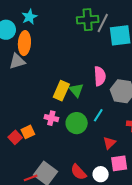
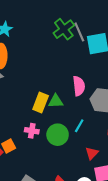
green cross: (88, 20) -> (64, 29), turned -30
gray line: (103, 23) -> (79, 32), turned -48
green triangle: (76, 90) -> (56, 101), turned -49

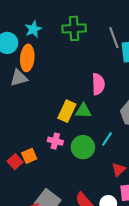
green cross: (64, 29) -> (74, 28), moved, turned 30
pink semicircle: (79, 86) -> (98, 84), moved

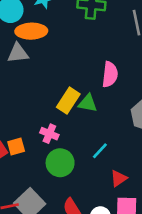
orange ellipse: (27, 58) -> (31, 31), turned 75
cyan line: (107, 139) -> (100, 151), moved
green circle: (83, 147) -> (60, 163), moved

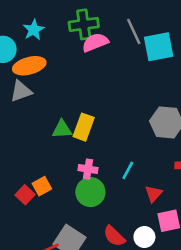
pink semicircle: (110, 74) -> (95, 42), moved, turned -105
green triangle: (88, 103) -> (62, 129), moved
pink cross: (49, 134) -> (88, 169), moved

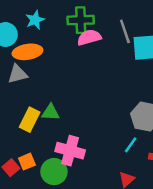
yellow rectangle: (84, 127) -> (30, 120), moved
pink cross: (88, 169) -> (70, 151), size x1.6
cyan line: (128, 170) -> (131, 145), moved
green circle: (90, 192) -> (54, 172), moved

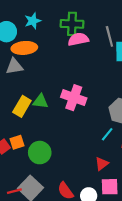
pink cross: (70, 151) -> (74, 98), moved

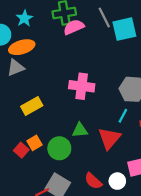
green triangle: (40, 101) -> (80, 130), moved
yellow rectangle: (22, 106) -> (32, 106), turned 42
red triangle: (102, 164) -> (109, 138), moved, size x1.6

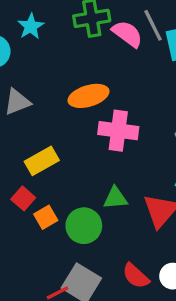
pink semicircle: (74, 27) -> (127, 34), moved, turned 60
orange ellipse: (22, 47) -> (89, 96), moved
red square: (21, 150) -> (23, 198), moved

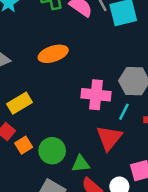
pink cross: (118, 131) -> (96, 95), moved
green triangle: (115, 198) -> (81, 164), moved

